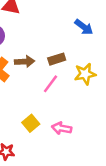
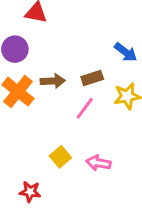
blue arrow: (84, 27) -> (126, 52), moved

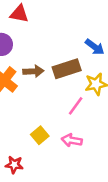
brown rectangle: (92, 78) -> (67, 69), size x1.5
pink line: (85, 108) -> (76, 106), moved

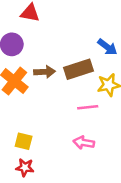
pink line: (76, 106) -> (88, 107), turned 48
yellow square: (40, 135) -> (24, 141), moved, turned -36

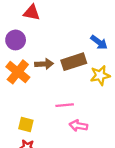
pink line: (88, 107) -> (65, 105), moved

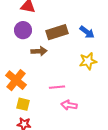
purple circle: (16, 40) -> (23, 30), moved
brown rectangle: (74, 62) -> (57, 32), moved
orange cross: (18, 72) -> (16, 80), moved

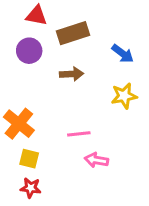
brown rectangle: (57, 32) -> (73, 33), moved
brown arrow: (39, 51) -> (71, 74), moved

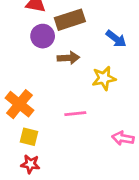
purple circle: (29, 51) -> (43, 36), moved
yellow star: (124, 96) -> (104, 78), moved
pink arrow: (96, 160) -> (123, 138), moved

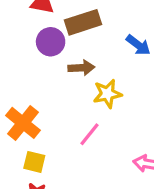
yellow star: (104, 78) -> (107, 94), moved
pink line: (75, 114) -> (90, 134), turned -45

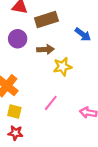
purple circle: (51, 42) -> (18, 39), moved
pink line: (90, 134) -> (51, 103), moved

